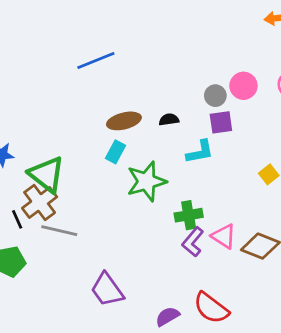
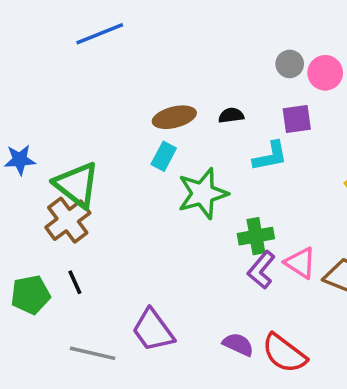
blue line: (96, 60) -> (100, 34), moved
gray circle: (215, 96) -> (290, 64), moved
black line: (17, 219) -> (75, 282), moved
gray line: (59, 231) -> (93, 353), moved
purple semicircle: (168, 316) -> (238, 344), moved, turned 55

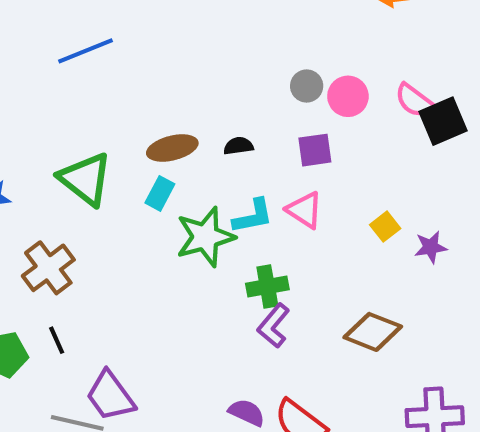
cyan L-shape: (270, 156) -> (253, 216), moved
green triangle: (77, 185) -> (86, 179), moved
pink triangle: (300, 263) -> (305, 210), moved
purple trapezoid: (153, 330) -> (110, 396), moved

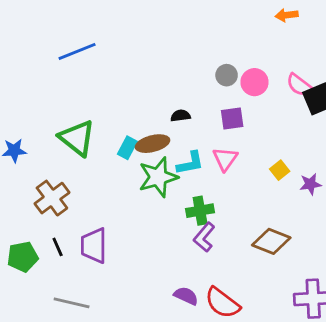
brown ellipse: (172, 148) -> (153, 144), moved
pink triangle: (305, 210) -> (225, 159), turned 32
purple trapezoid: (110, 396) -> (94, 246), moved, turned 36

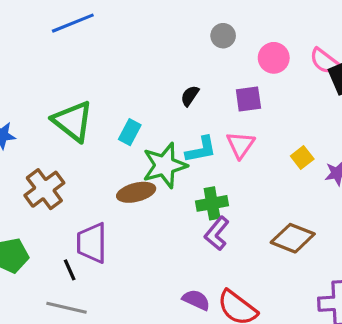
gray circle: (227, 75) -> (223, 36), moved
black semicircle: (180, 116) -> (190, 96), turned -48
brown ellipse: (153, 144) -> (136, 192), moved
black line: (58, 247) -> (70, 270), moved

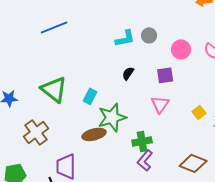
cyan L-shape: (201, 150) -> (125, 38), moved

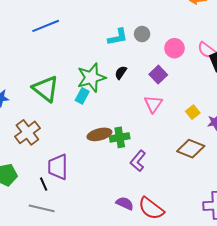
purple square: (165, 75) -> (158, 75), turned -36
green star: (112, 117) -> (91, 78), moved
brown ellipse: (94, 134) -> (99, 134), moved
green cross: (142, 141) -> (120, 137), moved
brown diamond: (193, 163) -> (191, 149), moved

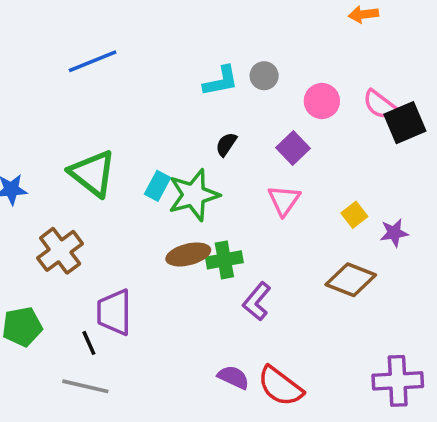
green star: (91, 78) -> (194, 195), moved

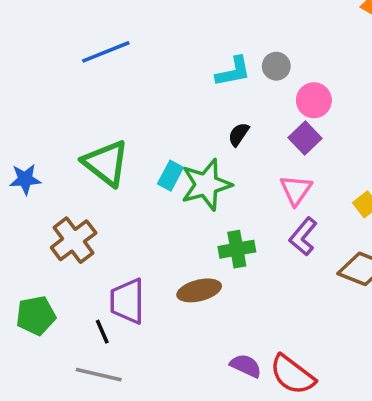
pink circle: (322, 101) -> (314, 100), moved
brown ellipse: (188, 254) -> (199, 290), moved
purple L-shape: (257, 301) -> (303, 237), moved

